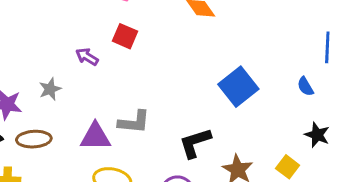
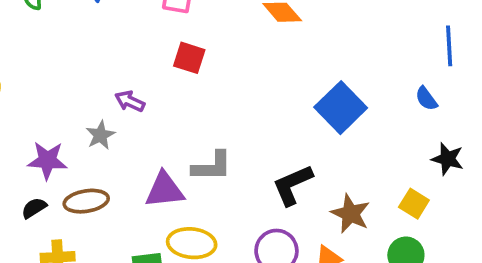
purple arrow: (87, 57) -> (130, 101), moved

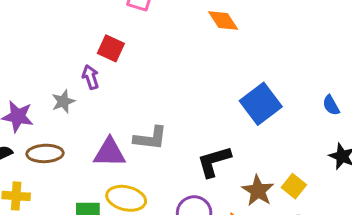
red square: (189, 58) -> (111, 48), moved
purple arrow: (130, 101) -> (91, 77), turned 40
yellow square: (414, 204) -> (294, 186), moved

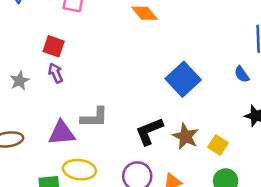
purple arrow: (91, 77) -> (56, 73), moved
gray star: (63, 101) -> (20, 81), moved
brown star: (258, 191) -> (186, 136), moved

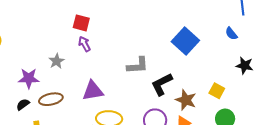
gray star: (20, 81) -> (57, 61), moved
gray L-shape: (94, 117) -> (138, 65), moved
brown star: (186, 136) -> (186, 100), moved

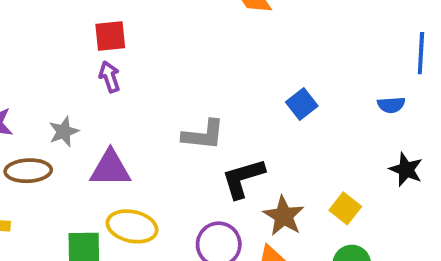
red square: (81, 23) -> (110, 36), turned -30
blue semicircle: (231, 34) -> (391, 105), turned -64
blue square: (185, 41) -> (302, 104), size x0.6
gray star: (57, 61) -> (64, 132), moved

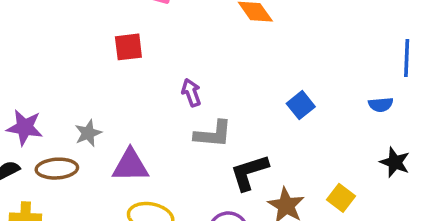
purple arrow: (110, 77) -> (191, 93), moved

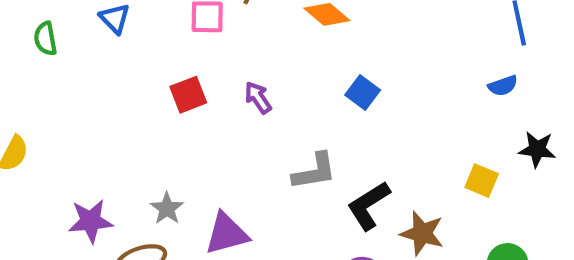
purple arrow: (191, 93) -> (258, 98), moved
blue square: (301, 105) -> (363, 93), moved
yellow square: (341, 198) -> (482, 181), moved

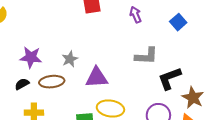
purple arrow: (258, 98) -> (136, 15), moved

